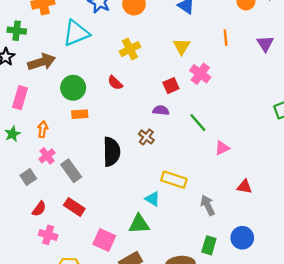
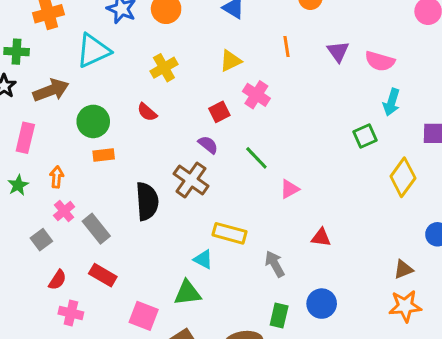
yellow triangle: (182, 46) -> (230, 61), turned 36
purple semicircle: (161, 110) -> (208, 145), turned 35
brown cross: (146, 137) -> (191, 180), size x1.6

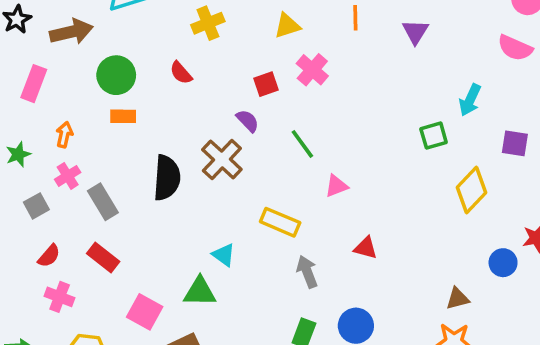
pink semicircle: (380, 61) -> (515, 48), moved
green star: (18, 185) -> (18, 154), moved
yellow rectangle: (229, 233) -> (280, 222), moved

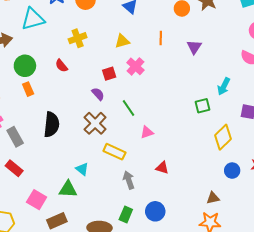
orange rectangle: (123, 116) -> (28, 89), turned 64
brown cross: (222, 160) -> (95, 123), moved
blue circle: (503, 263) -> (232, 171), moved

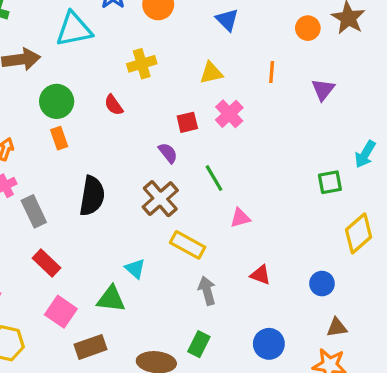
red rectangle: (14, 168) -> (46, 263), moved
blue circle: (232, 171) -> (322, 284), moved
blue circle: (155, 211) -> (269, 344), moved

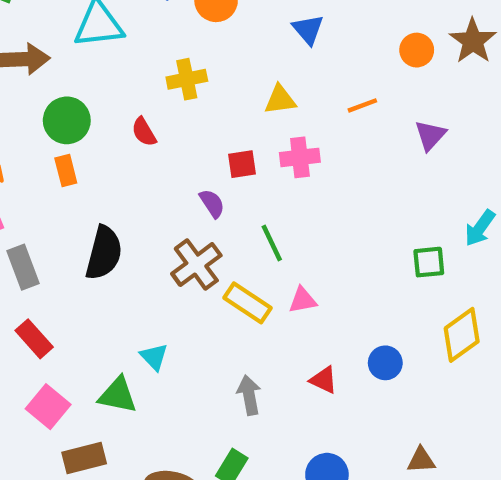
orange line: (272, 72) -> (362, 105), turned 60
pink cross: (229, 114) -> (300, 157), turned 32
yellow rectangle: (188, 245) -> (248, 303), moved
blue circle: (322, 284) -> (385, 363), moved

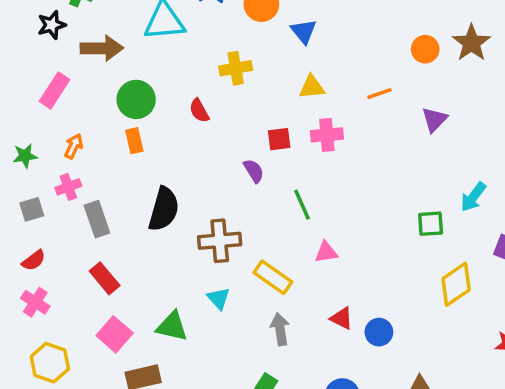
blue triangle: (308, 29) -> (304, 31), moved
brown cross: (196, 265) -> (220, 241), moved, turned 30
yellow rectangle: (248, 303) -> (273, 277), moved
cyan triangle: (154, 357) -> (219, 298), moved
blue circle: (385, 363) -> (379, 332), moved

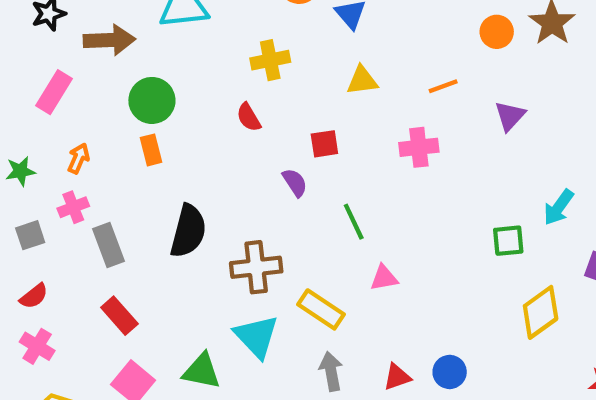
red semicircle: (199, 111) -> (249, 117), moved
pink cross: (327, 135) -> (419, 147), moved
cyan triangle: (219, 298) -> (257, 336), size x1.6
red triangle: (342, 318) -> (397, 377), moved, turned -45

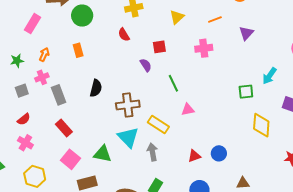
yellow triangle: (362, 80) -> (177, 17), turned -35
green circle: (152, 100) -> (82, 16), moved
black semicircle: (188, 231) -> (96, 88), size x0.7
yellow diamond: (541, 312) -> (261, 125), turned -50
gray arrow: (331, 371) -> (152, 152), moved

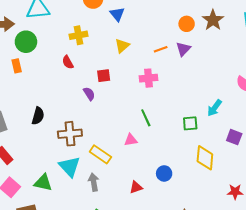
purple triangle: (246, 33) -> (183, 49), moved
orange rectangle: (78, 50) -> (17, 66), moved
green line: (173, 83) -> (146, 118), moved
blue circle: (219, 153) -> (164, 173), moved

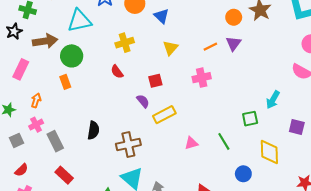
green line: (146, 118) -> (224, 141), moved
yellow rectangle: (100, 154) -> (164, 115), moved, turned -55
blue circle: (164, 173) -> (243, 174), moved

